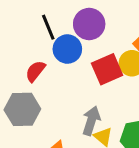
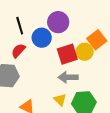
black line: (48, 27) -> (20, 26), moved
gray arrow: (91, 121) -> (68, 77), moved, turned -114

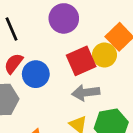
blue circle: (42, 38) -> (36, 74), moved

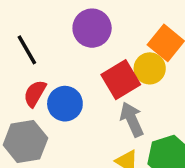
gray arrow: (86, 93) -> (132, 119), turned 80

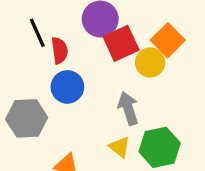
red square: (121, 80) -> (121, 43), moved
red semicircle: (35, 94) -> (59, 50), moved, turned 136

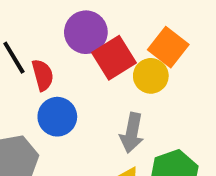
gray arrow: (128, 108) -> (132, 133), turned -144

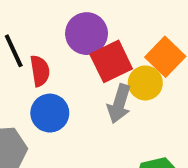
gray arrow: (132, 133) -> (119, 104), moved

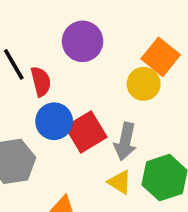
red square: (111, 61) -> (86, 132), moved
gray arrow: (119, 104) -> (125, 141), moved

